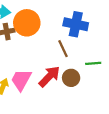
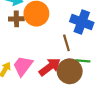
green line: (93, 63) -> (83, 61), moved
brown circle: (71, 78) -> (70, 71), size x1.5

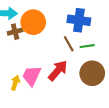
green line: (83, 61) -> (87, 46), moved
brown circle: (70, 71) -> (92, 73), moved

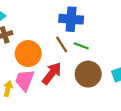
orange circle: (33, 22) -> (28, 54), moved
green line: (87, 46) -> (81, 46), turned 32

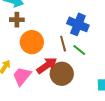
brown circle: (88, 74) -> (62, 74), moved
pink trapezoid: (25, 80) -> (22, 76), moved

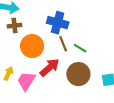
blue cross: (78, 24) -> (58, 23), moved
brown circle: (62, 74) -> (78, 74), moved

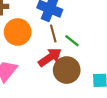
red arrow: (50, 67) -> (50, 57), moved

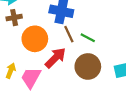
red arrow: (50, 57) -> (55, 58), moved

